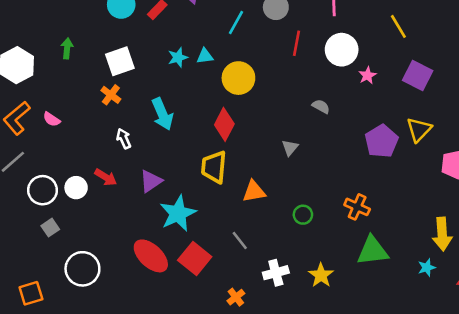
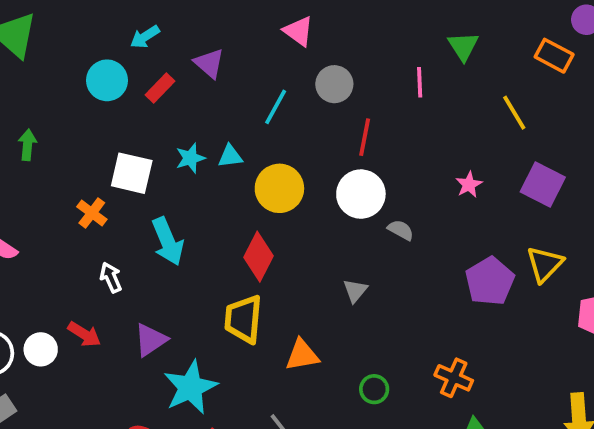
white circle: (342, 50) -> (361, 194), moved
white square: (120, 61) -> (132, 173), moved, turned 32

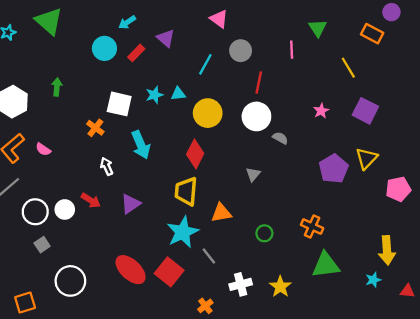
cyan star: (190, 387) -> (183, 232), moved

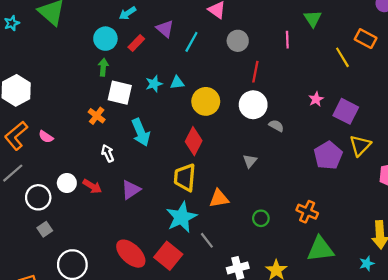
orange rectangle: (372, 34) -> (366, 39), moved
cyan line: (205, 64) -> (191, 42), moved
green arrow: (57, 87) -> (103, 67), moved
purple square: (365, 111) -> (346, 111), moved
white circle: (65, 209) -> (67, 183), moved

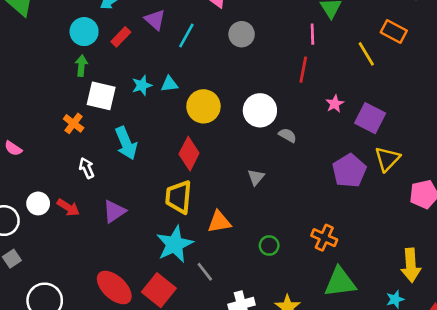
pink line: (287, 40) -> (312, 34), moved
red line: (255, 72) -> (303, 70), moved

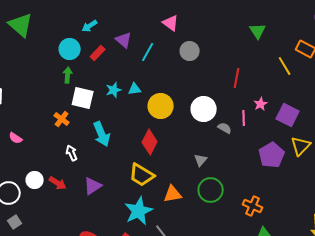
pink line: (312, 34) -> (244, 118), moved
yellow trapezoid: (179, 197) -> (142, 175), turned -64
green circle: (269, 245) -> (211, 190), moved, size x1.6

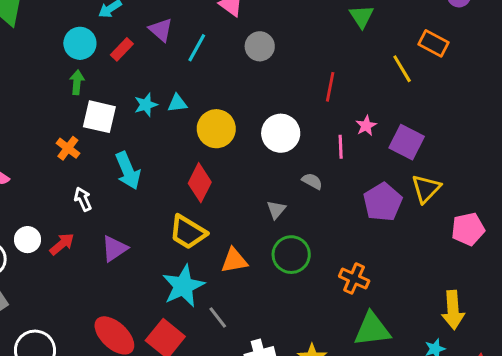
gray semicircle: (225, 128) -> (312, 181), moved
red arrow: (58, 183) -> (62, 244), turned -72

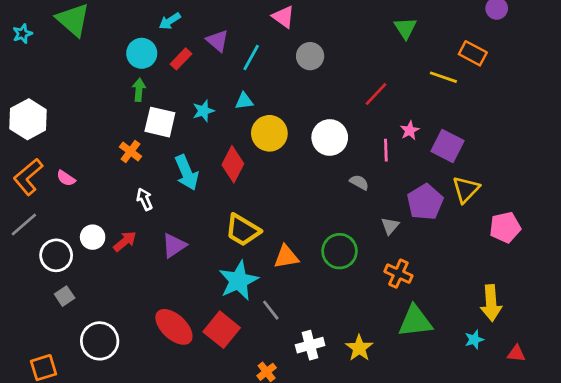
yellow line: (402, 69) -> (443, 77), turned -40
red line: (330, 87) -> (376, 94), turned 32
cyan triangle: (177, 103) -> (244, 101), moved
red diamond: (200, 183) -> (233, 164), moved
gray triangle: (276, 210) -> (390, 226), moved

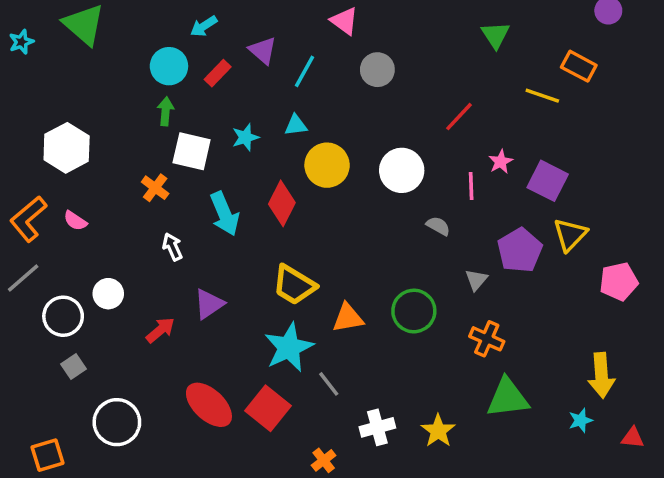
white hexagon: (28, 119) -> (67, 148), moved
red arrow: (125, 241) -> (160, 330), moved

